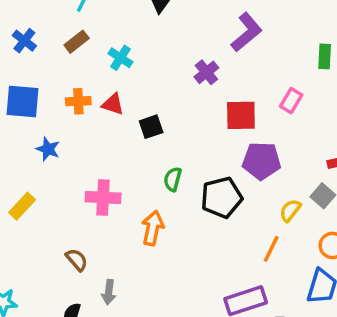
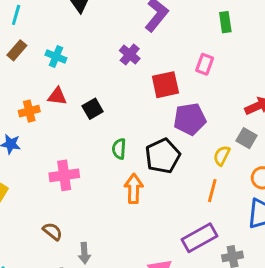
orange cross: (78, 101) -> (29, 111), moved
orange arrow: (153, 228) -> (134, 189), moved

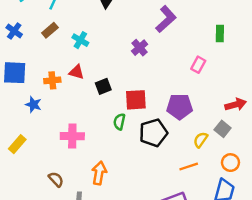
red square: (165, 85) -> (136, 100), moved
orange arrow: (134, 189) -> (99, 173), moved
orange line: (212, 191) -> (189, 167), turned 48

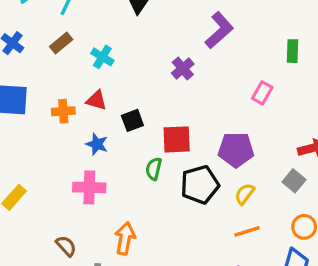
blue star: (33, 104) -> (97, 144), moved
yellow semicircle: (201, 140) -> (245, 194), moved

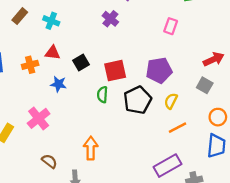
pink cross: (89, 187) -> (39, 118), moved, turned -30

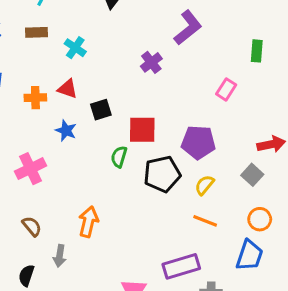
brown rectangle: (20, 16) -> (36, 32), turned 35
orange line: (177, 128) -> (205, 221), turned 36

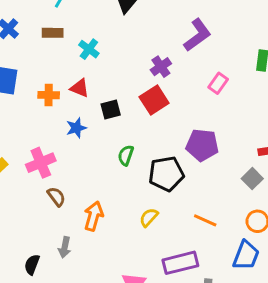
pink rectangle: (226, 89) -> (218, 83), moved
red square: (142, 130) -> (154, 100), moved, turned -36
blue star: (66, 131) -> (76, 128), turned 30
yellow semicircle: (204, 185) -> (149, 217), moved
brown semicircle: (32, 226) -> (56, 197), moved

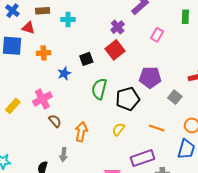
cyan cross: (89, 49) -> (68, 20), turned -32
red triangle: (80, 88) -> (28, 28), moved
green semicircle: (126, 155) -> (99, 89), size x1.5
gray square: (252, 179) -> (175, 97), moved

